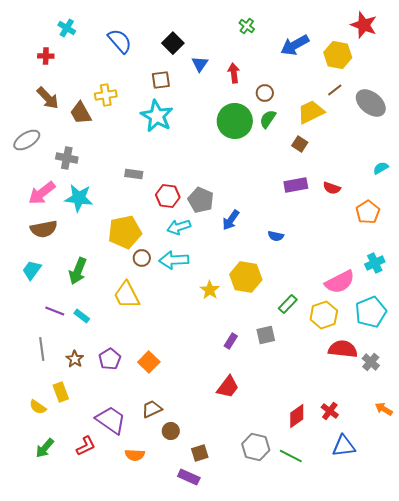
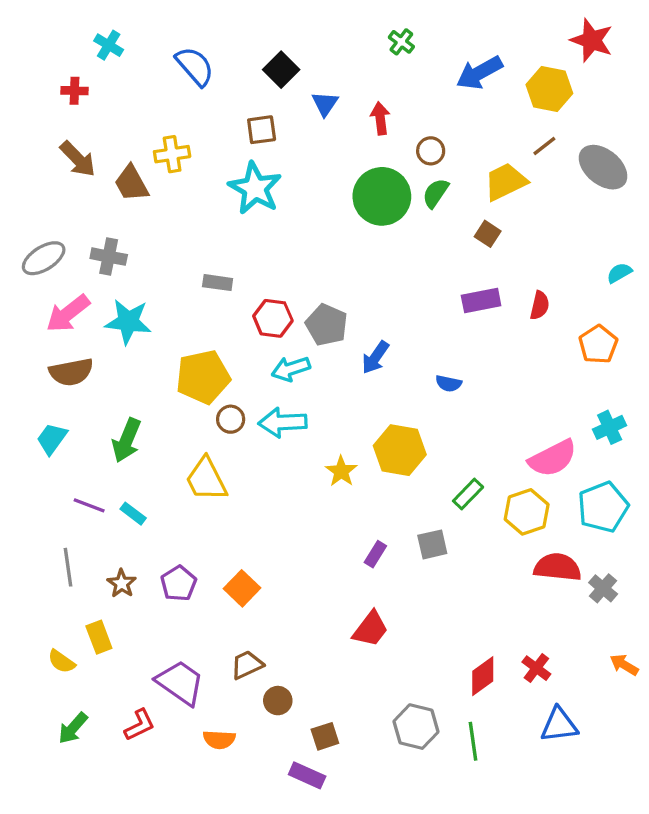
gray ellipse: (27, 140) -> (44, 258), moved
red semicircle: (332, 188) -> (540, 305), turned -96
green line: (291, 456) -> (473, 741), turned 55

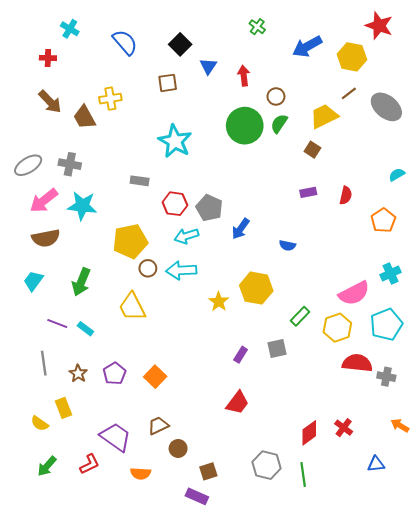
cyan star: (255, 188) -> (175, 141), moved
purple rectangle: (481, 300) -> (308, 192), size x0.7
gray cross: (603, 588) -> (386, 377), turned -30
blue triangle: (559, 725) -> (376, 464), moved, size x0.7

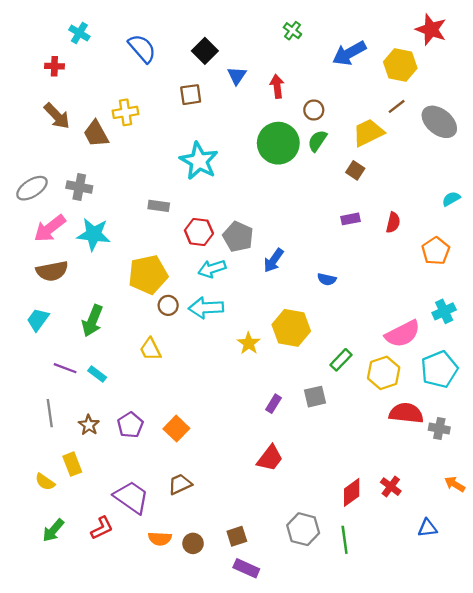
yellow trapezoid: (132, 307) -> (150, 349), size x0.7
brown circle: (178, 448) -> (193, 543), moved
purple rectangle: (197, 496) -> (246, 568), moved

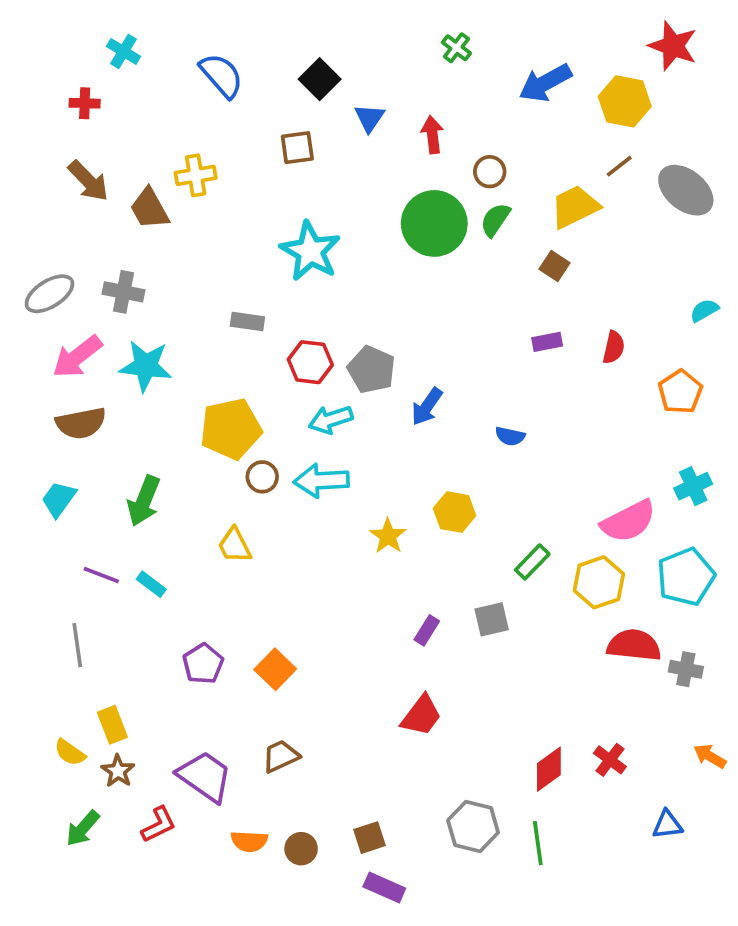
yellow hexagon: (291, 328) -> (455, 512), size x0.7
brown star: (89, 425) -> (118, 771), moved

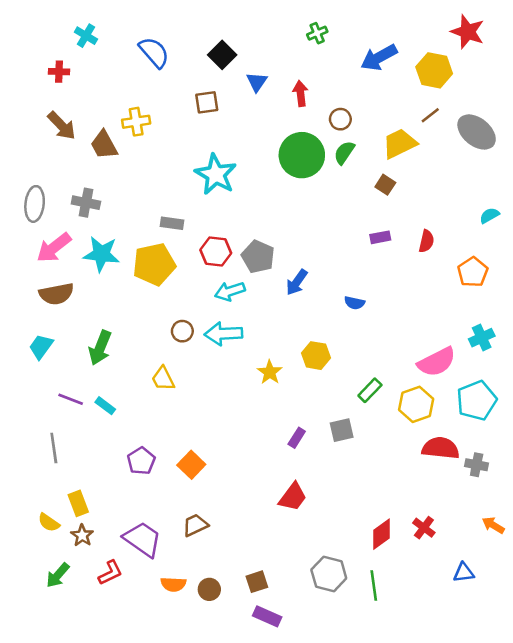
green cross: (456, 48) -> (317, 33), turned 30
gray ellipse: (50, 294) -> (35, 204), turned -52
yellow pentagon: (231, 429) -> (154, 264), moved

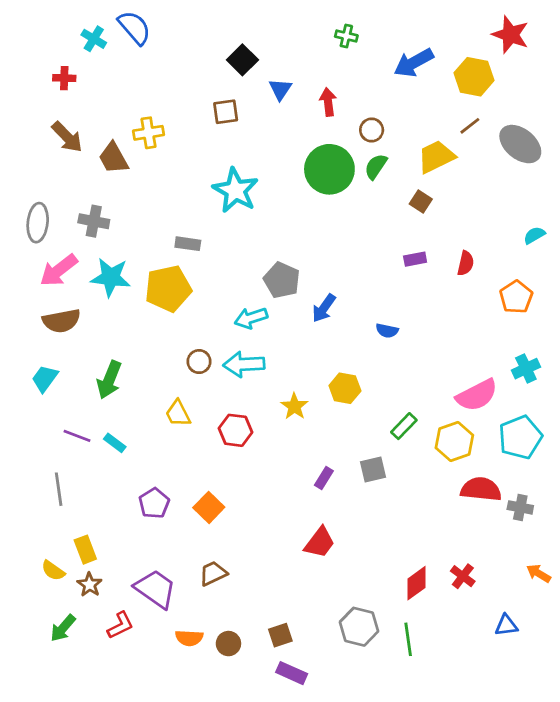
green cross: (317, 33) -> (346, 36), turned 36
blue semicircle: (154, 52) -> (134, 28), moved
red hexagon: (216, 251) -> (235, 430), moved

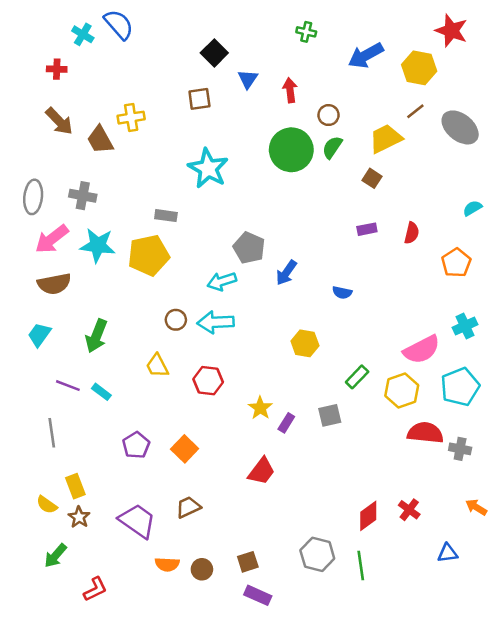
yellow star: (294, 406) -> (260, 408), moved
red trapezoid: (320, 543) -> (261, 471), moved
red L-shape: (120, 625) -> (95, 589), moved

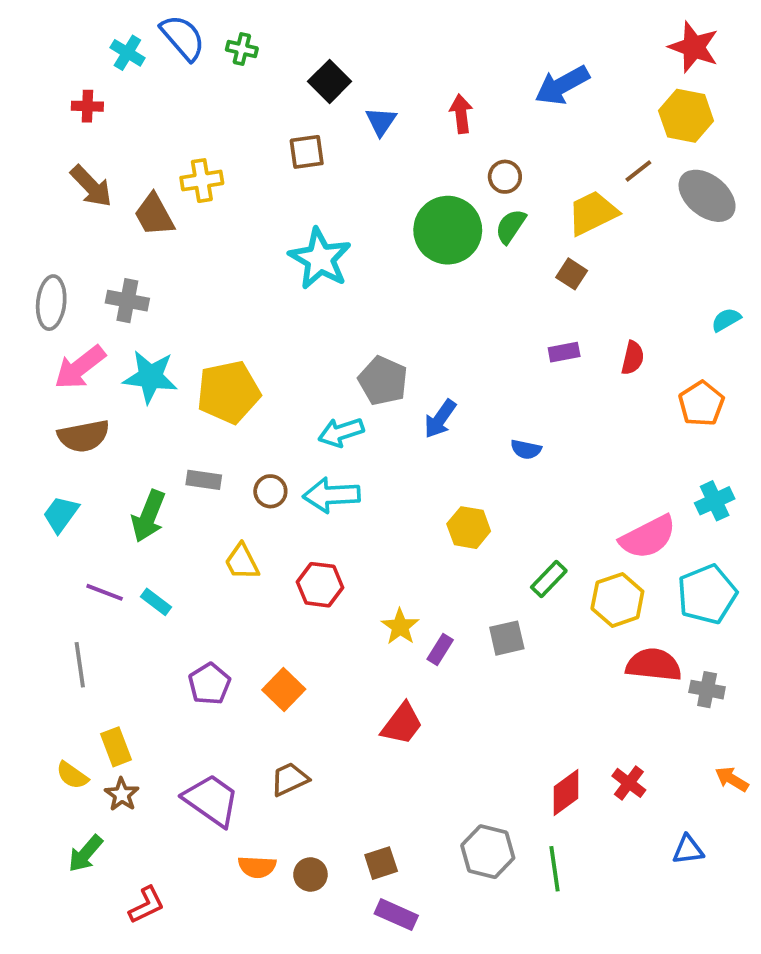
green cross: (306, 32) -> (242, 49), moved
yellow hexagon: (419, 68) -> (686, 116), moved
red arrow: (290, 90) -> (461, 114), moved
gray rectangle: (166, 216) -> (204, 480), moved

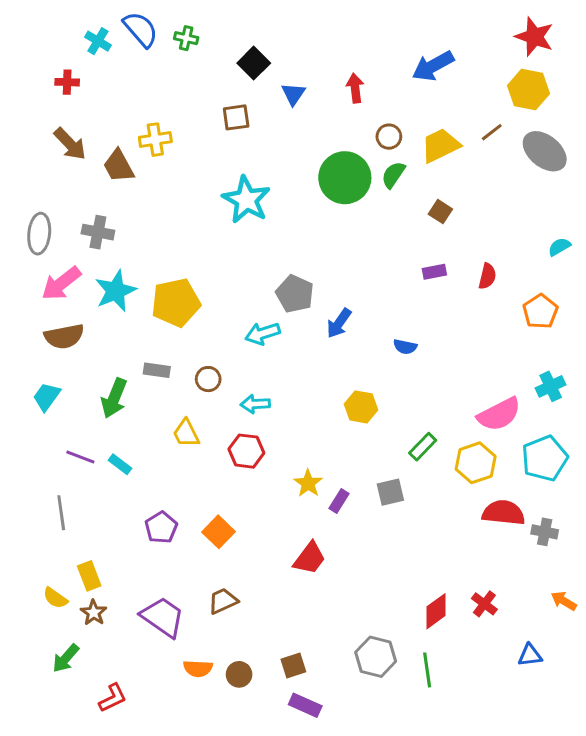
yellow trapezoid: (593, 213) -> (440, 145), moved
cyan star: (150, 377) -> (116, 291), turned -30
cyan arrow: (331, 495) -> (255, 404), moved, size x0.7

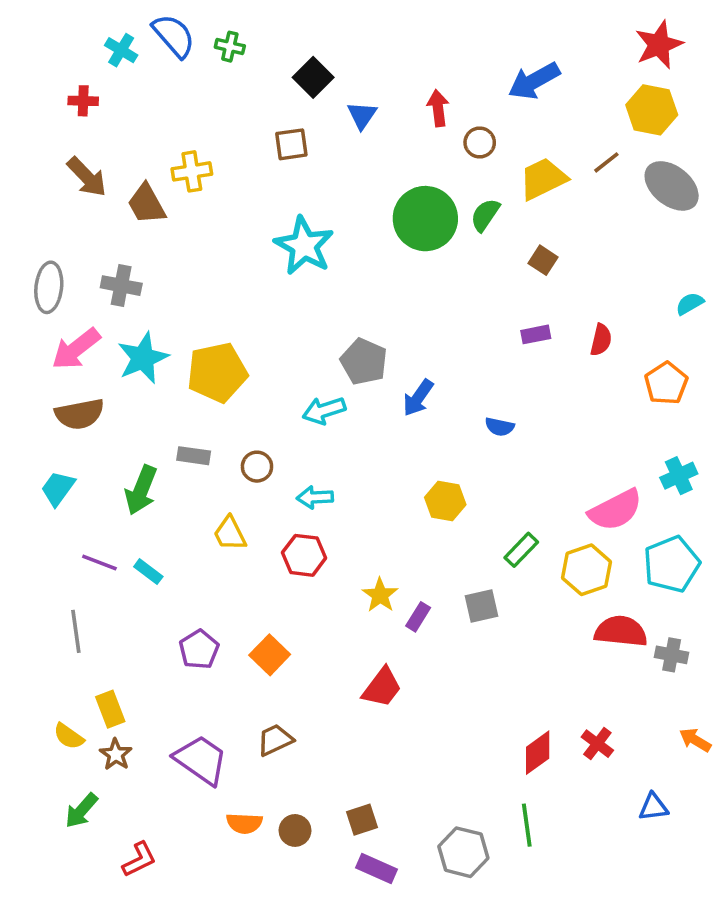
red star: (534, 37) -> (659, 45), turned 30
brown circle: (389, 137) -> (480, 142), moved
gray hexagon: (376, 657) -> (463, 852), moved

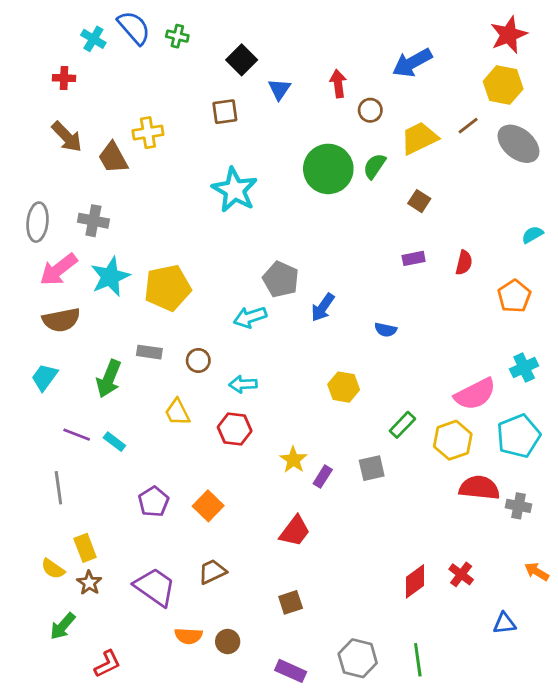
brown square: (362, 820) -> (291, 602), moved
green line: (527, 825) -> (418, 660), moved

